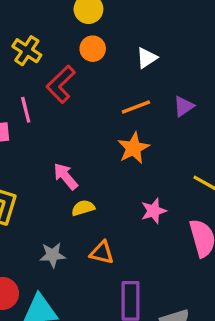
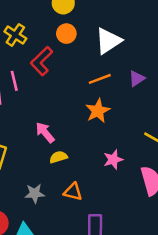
white triangle: (147, 58) -> (108, 41), size x1.6

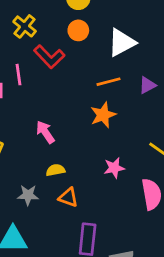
red L-shape: (42, 61) -> (49, 57), turned -96
yellow semicircle: (58, 157) -> (55, 170), moved

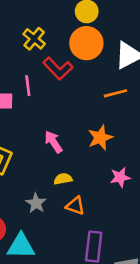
orange circle: (78, 30) -> (86, 43), size x1.6
orange star: (103, 115) -> (100, 138), moved
gray star: (28, 195) -> (36, 203), turned 30

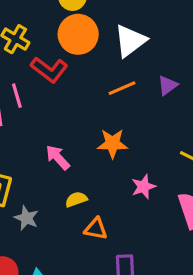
orange star: (100, 138) -> (112, 143), turned 30
gray star: (36, 203) -> (26, 218), moved

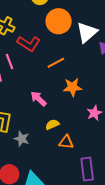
orange circle: (78, 34) -> (59, 21), moved
white triangle: (130, 41) -> (87, 32), moved
orange line: (122, 88) -> (56, 63), moved

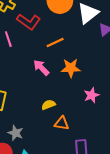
pink arrow: (39, 99) -> (41, 68), moved
gray star: (22, 139) -> (16, 133), moved

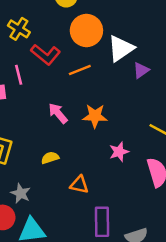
orange line: (55, 42) -> (80, 70), moved
yellow semicircle: (48, 105) -> (50, 158), moved

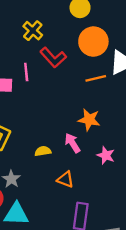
orange line: (80, 70) -> (96, 78), moved
pink arrow: (58, 113) -> (72, 143), moved
pink star: (119, 152) -> (106, 155), turned 30

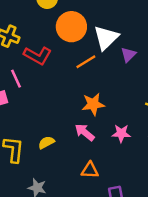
yellow semicircle: (43, 151) -> (46, 142), moved

